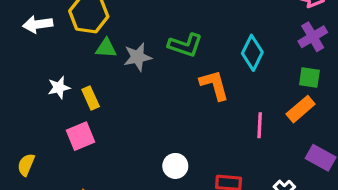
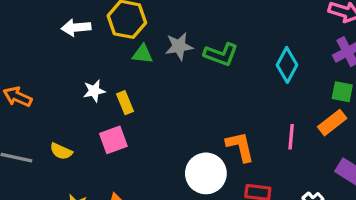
gray star: (138, 57) -> (179, 46), moved
orange L-shape: (214, 85) -> (240, 147), moved
yellow semicircle: (26, 165) -> (61, 151), moved, turned -90
white circle: (175, 166) -> (206, 173), size x1.6

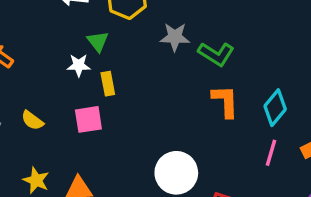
green triangle: (143, 54) -> (98, 41), moved, turned 35
cyan diamond: (287, 65) -> (275, 108), moved
orange L-shape: (240, 147) -> (225, 101), moved

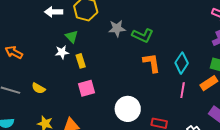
pink square: (88, 119) -> (87, 88), moved

